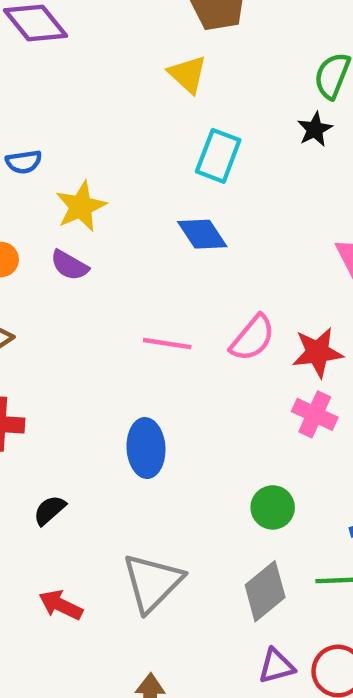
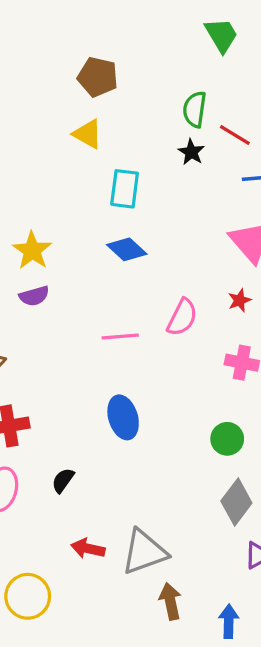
purple semicircle: (69, 265) -> (34, 296), turned -32
red star: (318, 352) -> (239, 300), moved, size x0.6
gray triangle: (152, 582) -> (144, 552), moved, turned 39

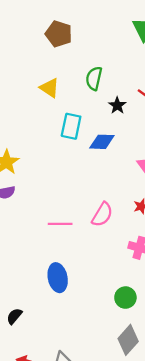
brown pentagon: (98, 77) -> (59, 34), moved
green semicircle: (195, 109) -> (94, 78), moved
blue diamond: (127, 249) -> (102, 142), moved, turned -45

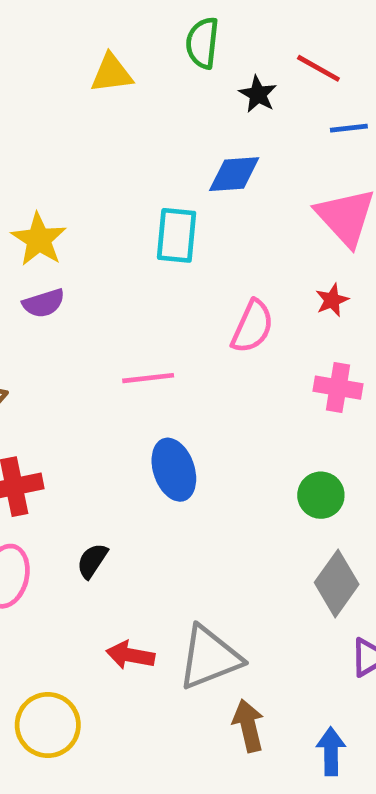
yellow triangle: (50, 88) -> (112, 73), turned -35
cyan rectangle: (71, 126) -> (177, 235), moved
pink line: (60, 224) -> (148, 378), moved

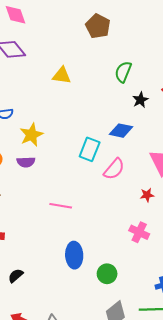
yellow triangle: (112, 73) -> (62, 75), moved
pink semicircle: (252, 327) -> (114, 169), moved
blue ellipse: (174, 470) -> (74, 255), moved
green circle: (321, 495) -> (107, 274), moved

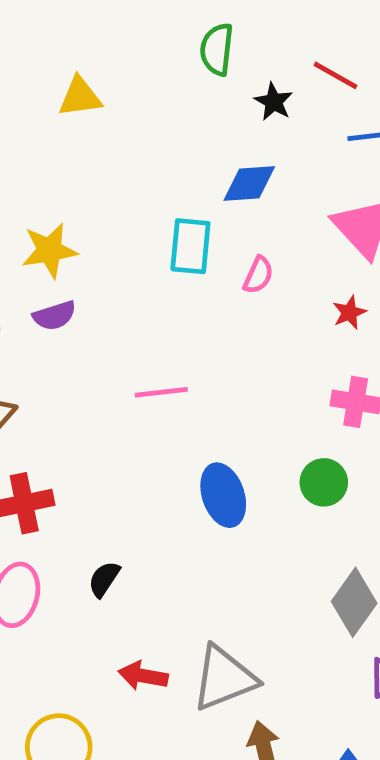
yellow star: (31, 135) -> (49, 250), turned 30
pink semicircle: (114, 169) -> (258, 275), size x0.7
green circle: (107, 274) -> (324, 482), moved

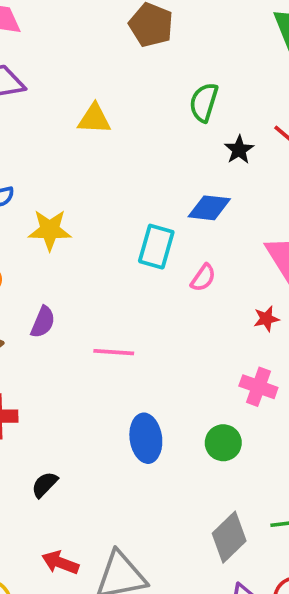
purple semicircle: (54, 316) -> (43, 322), moved, turned -60

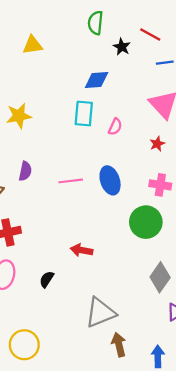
blue diamond: (209, 208) -> (97, 80), moved
blue ellipse: (146, 438) -> (110, 180), moved
green circle: (223, 443) -> (146, 222), size x1.5
black semicircle: (45, 485) -> (47, 279), moved
red arrow: (60, 563) -> (82, 250), moved

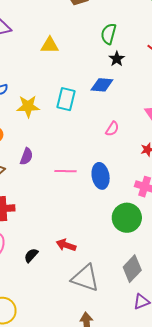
black star: (122, 47) -> (117, 59), moved
cyan rectangle: (84, 114) -> (66, 99), moved
red arrow: (82, 250) -> (66, 245), moved
gray triangle: (100, 313) -> (85, 278), moved, turned 32

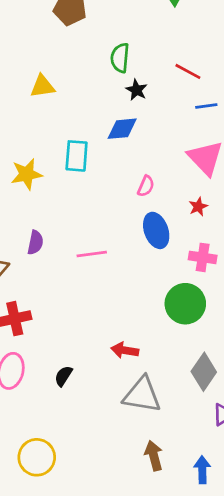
blue ellipse: (101, 176) -> (156, 230), moved
red arrow: (66, 245) -> (125, 350), moved

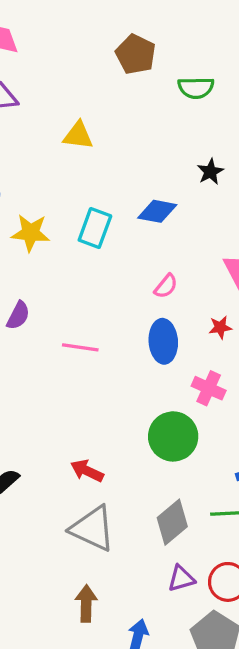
green semicircle: (120, 58) -> (196, 88), moved, turned -112
black star: (137, 90) -> (210, 172), moved

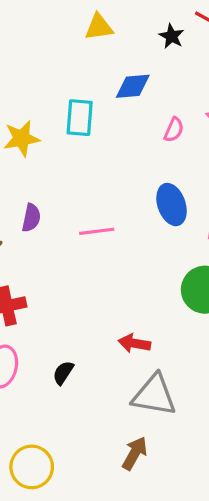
yellow triangle: (78, 135) -> (99, 27), moved
pink semicircle: (166, 286) -> (174, 130), moved
brown arrow: (86, 603) -> (135, 453), moved, turned 44

